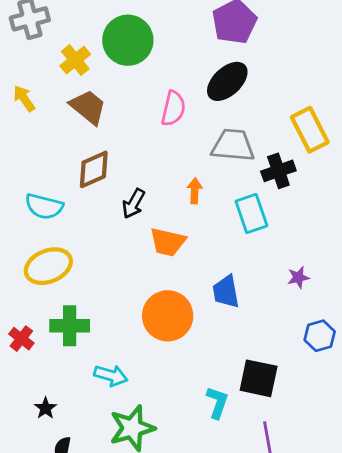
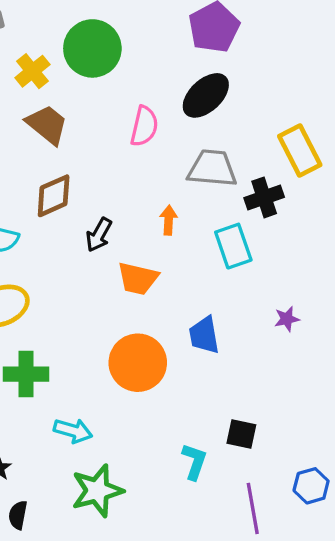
blue hexagon: (320, 336) -> (311, 486), moved
black square: (259, 378) -> (241, 434), size x0.7

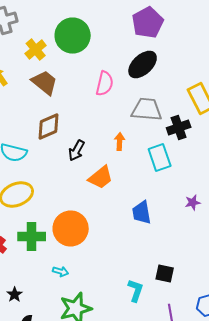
orange trapezoid: (138, 278) -> (101, 178), turned -52
orange circle: (138, 363) -> (71, 228), moved
cyan arrow: (73, 431) -> (61, 272), size x0.7

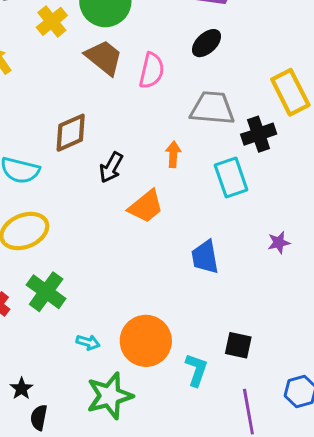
black ellipse: (143, 64) -> (207, 43), size x0.7
brown trapezoid: (45, 82) -> (104, 58), moved
orange circle: (71, 228) -> (146, 341), moved
green cross: (32, 236) -> (46, 292), turned 36
black star: (15, 294) -> (21, 389), moved

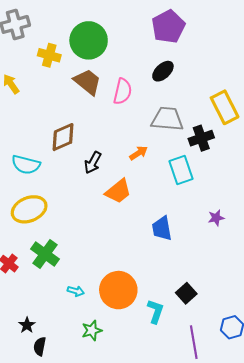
yellow cross: (52, 21) -> (49, 55), turned -35
orange arrow: (173, 154) -> (139, 153), turned 54
black square: (238, 345) -> (186, 293), turned 36
green star: (110, 396) -> (92, 330), size x0.6

